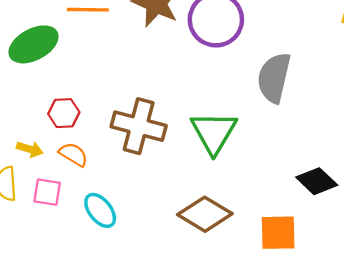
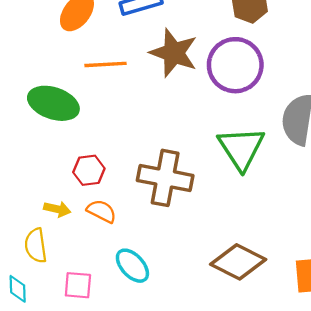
green ellipse: (34, 44) -> (53, 103), turned 51
green triangle: (214, 132) -> (241, 148), moved
pink square: (47, 192) -> (78, 285), moved

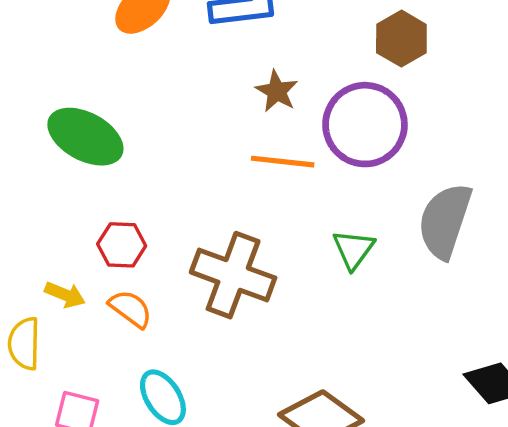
brown star: (174, 53) -> (277, 91), size x0.6
orange line: (106, 64) -> (283, 162), moved
green triangle: (241, 148) -> (353, 249), size x0.6

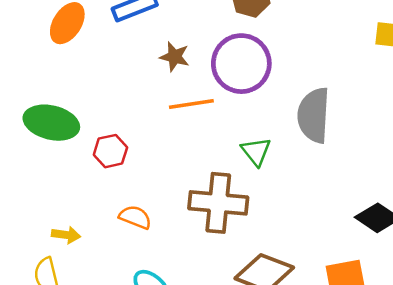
red hexagon: (122, 245) -> (110, 151), moved
brown cross: (233, 275) -> (218, 203), moved
orange semicircle: (130, 309) -> (135, 217), moved

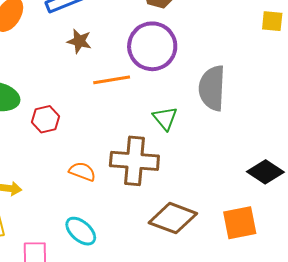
brown star: (175, 57) -> (79, 41), moved
orange semicircle: (135, 217) -> (82, 172), moved

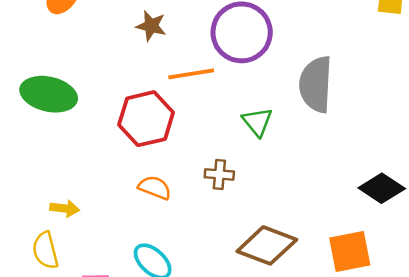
red hexagon: (45, 119) -> (146, 119), moved, size x1.6
brown cross: (134, 161) -> (219, 174), size x0.5

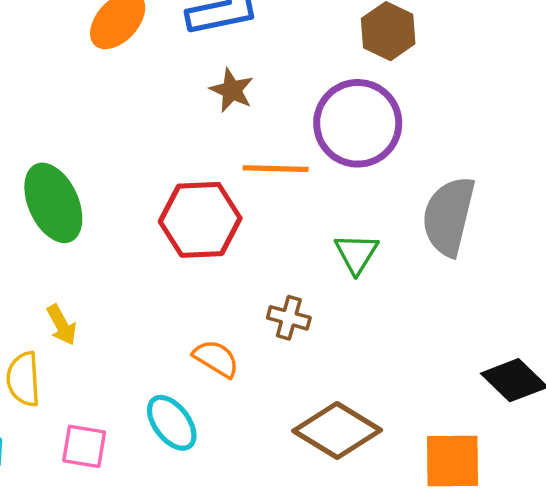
green ellipse: (49, 94) -> (53, 203), moved, turned 42
orange semicircle: (155, 188) -> (216, 358), moved
yellow arrow: (65, 208) -> (62, 325), turned 44

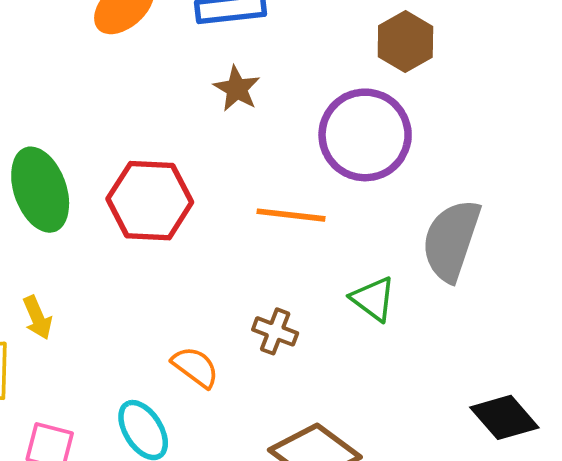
orange line: (276, 169) -> (291, 215), moved
red hexagon: (200, 220) -> (150, 201), moved
green triangle: (356, 254) -> (373, 299), moved, turned -30

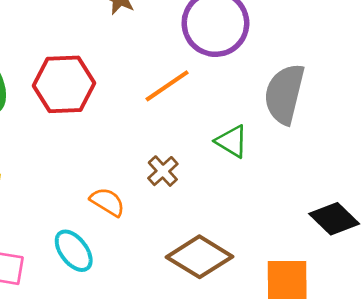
orange line: (291, 215) -> (167, 86), turned -36
brown cross: (275, 331) -> (163, 171), turned 32

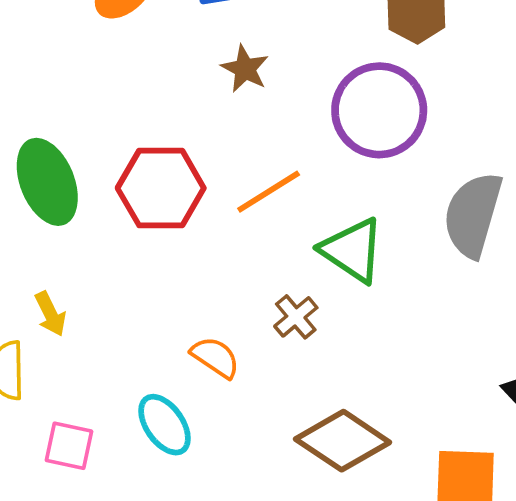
orange line: (167, 86) -> (269, 192), moved
green triangle: (232, 141) -> (352, 250), moved, size x1.4

